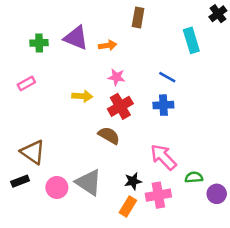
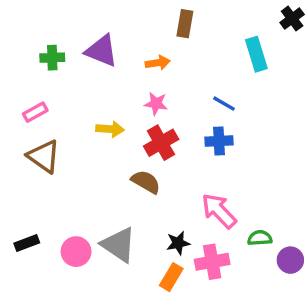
orange arrow: (108, 45) -> (158, 63), moved
brown triangle: (33, 152) -> (44, 156), moved

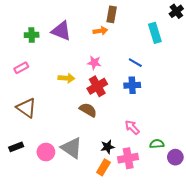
orange arrow: (158, 63) -> (100, 31), moved
brown triangle: (44, 156) -> (26, 108), moved
pink arrow: (219, 211) -> (132, 127), size x0.7

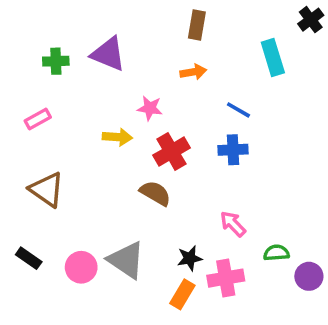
orange arrow: (100, 31) -> (193, 72), moved
pink star: (94, 63) -> (150, 108), moved
black rectangle: (16, 147) -> (29, 258), turned 56

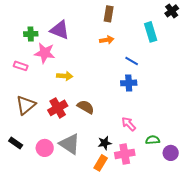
pink star: (150, 108) -> (45, 53), moved, size x1.5
pink rectangle: (38, 119) -> (21, 66), turned 48
red cross: (172, 152) -> (58, 108), moved
brown triangle: (47, 190) -> (26, 105), turned 45

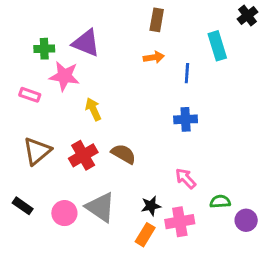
blue line: (132, 61) -> (187, 73), moved, turned 64
yellow arrow: (65, 76) -> (93, 109), turned -119

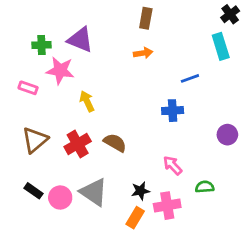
cyan rectangle: (217, 46) -> (221, 46), moved
blue line: (187, 73) -> (190, 78), moved, turned 66
black rectangle: (23, 206) -> (33, 191), moved
purple circle: (246, 220) -> (227, 135), moved

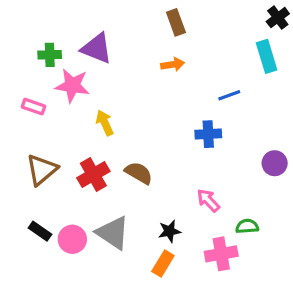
brown rectangle: (146, 18) -> (176, 22), turned -30
pink cross: (167, 206) -> (221, 254), moved

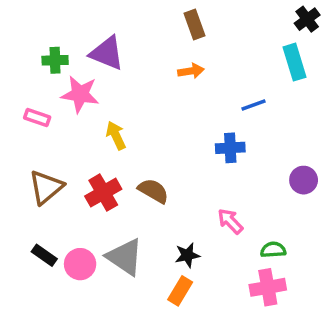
pink cross: (221, 254) -> (268, 287), moved

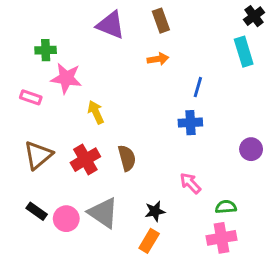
purple triangle: (107, 53) -> (111, 25), moved
blue line: (253, 105) -> (198, 87), moved, turned -54
brown semicircle: (153, 191) -> (127, 158), turned 45

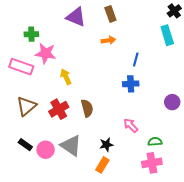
pink rectangle: (31, 97) -> (21, 67), size x1.6

